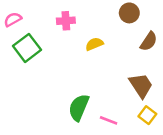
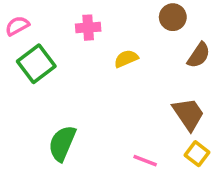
green semicircle: (79, 107) -> (62, 143), moved

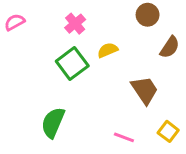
pink cross: (88, 28) -> (75, 24), turned -36
green square: (36, 64) -> (72, 63), moved
brown trapezoid: (188, 114) -> (145, 90), moved

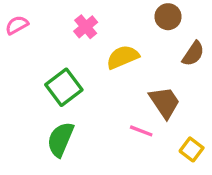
yellow semicircle: (108, 50) -> (123, 57), size x1.4
green square: (72, 63) -> (64, 87), moved
pink line: (124, 137) -> (141, 131), moved

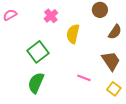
yellow semicircle: (123, 57) -> (73, 34), turned -54
brown trapezoid: (165, 102) -> (111, 61), moved

